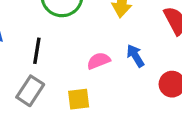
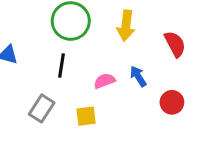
black line: (37, 51) -> (62, 65), moved

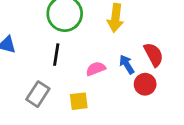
red semicircle: (175, 44) -> (154, 55), moved
red circle: (172, 102) -> (145, 84), moved

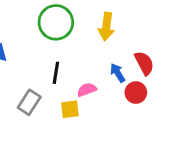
black line: (56, 55) -> (56, 73), moved
pink semicircle: (96, 69) -> (87, 90), moved

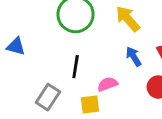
yellow arrow: (106, 27) -> (128, 19), turned 132
blue arrow: (118, 73) -> (134, 57), moved

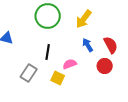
yellow arrow: (128, 19) -> (84, 19), turned -102
yellow square: (90, 104) -> (58, 78), turned 32

